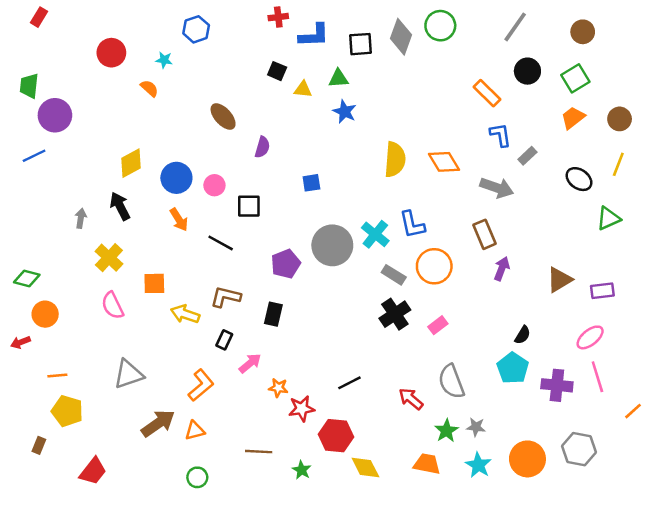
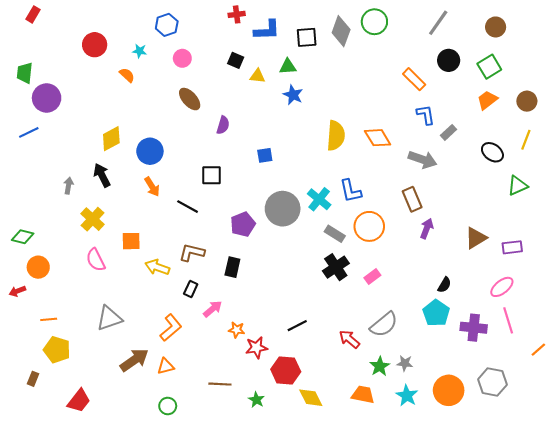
pink circle: (214, 185) -> (182, 58), moved
gray semicircle: (451, 382) -> (384, 325), turned -108

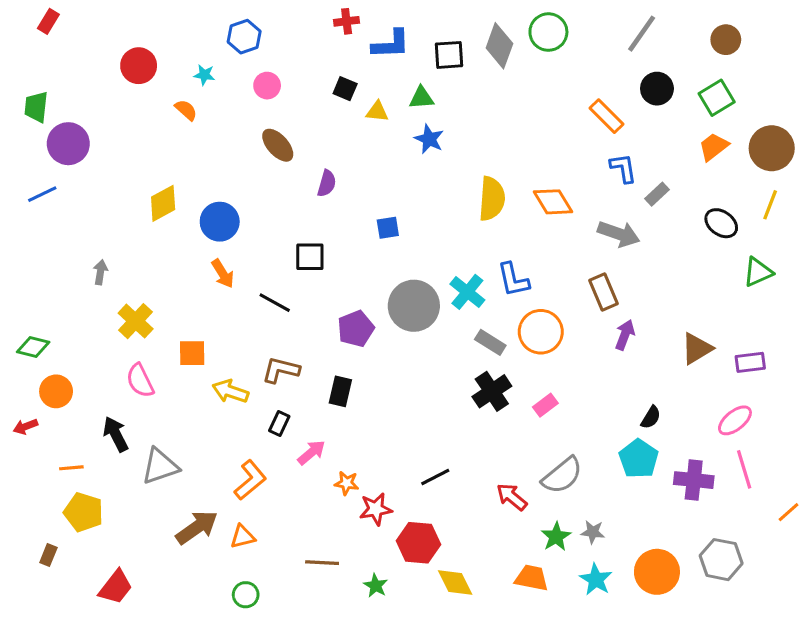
brown circle: (527, 101) -> (772, 148), size x1.5
black arrow: (102, 175) -> (116, 434), moved

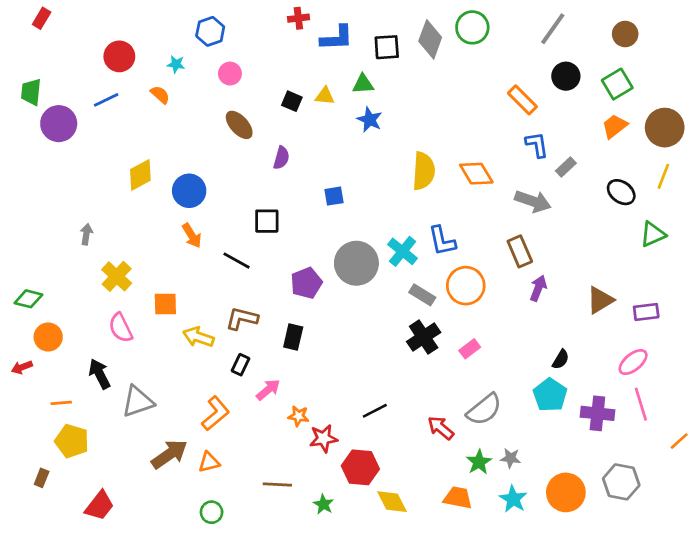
black square: (345, 89) -> (292, 101), moved
blue line: (42, 194) -> (106, 100), moved

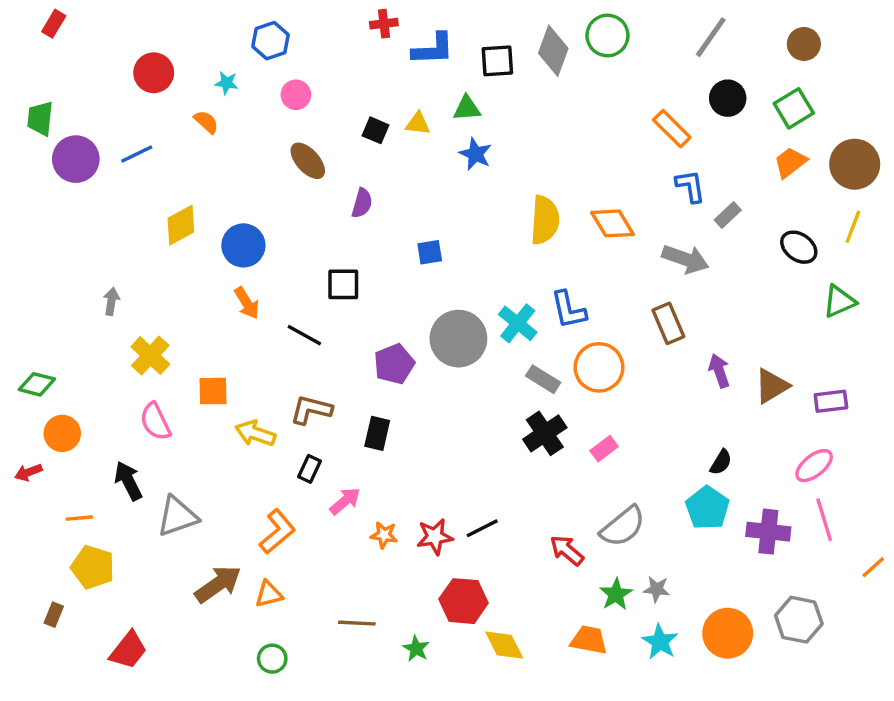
blue line: (106, 100) -> (137, 154), moved
purple arrow: (538, 288) -> (719, 371), moved, turned -40
red star: (323, 438) -> (435, 537), moved

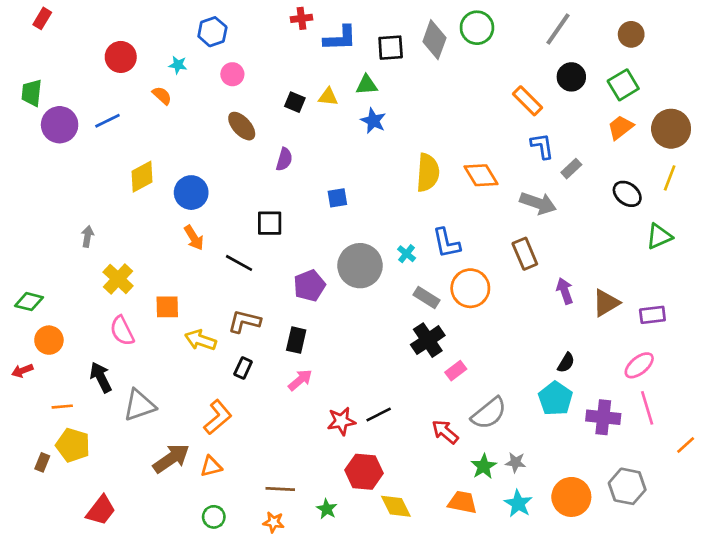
cyan cross: (518, 323) -> (407, 254), size x0.6
pink rectangle: (604, 449) -> (456, 371), moved
pink arrow: (345, 501) -> (300, 380), moved
orange star: (384, 535) -> (274, 522), moved
brown rectangle: (54, 615) -> (42, 462), moved

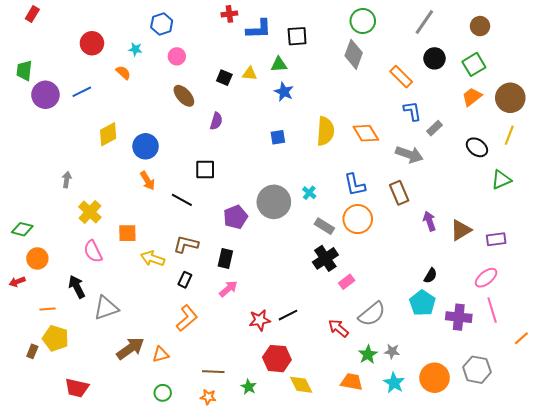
gray diamond: (434, 40) -> (354, 54), moved
blue square: (337, 198) -> (278, 137), moved
blue L-shape: (446, 243) -> (355, 185), moved
orange L-shape: (218, 417) -> (187, 318), moved
red trapezoid: (101, 510) -> (77, 388), turned 65

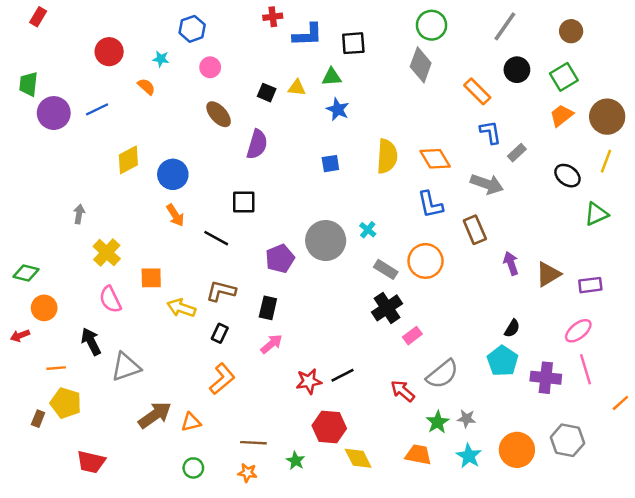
purple semicircle: (216, 121) -> (257, 144), size x1.4
blue L-shape: (355, 185) -> (430, 204), moved

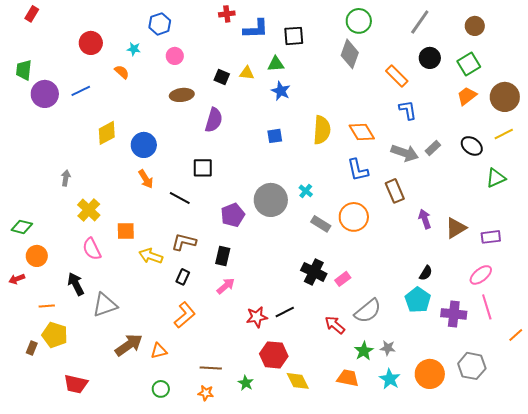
brown ellipse: (219, 114) -> (182, 95), turned -55
gray rectangle: (517, 153) -> (433, 148), moved
yellow line: (606, 161) -> (504, 134), turned 42
black cross: (387, 308) -> (314, 272), moved, turned -30

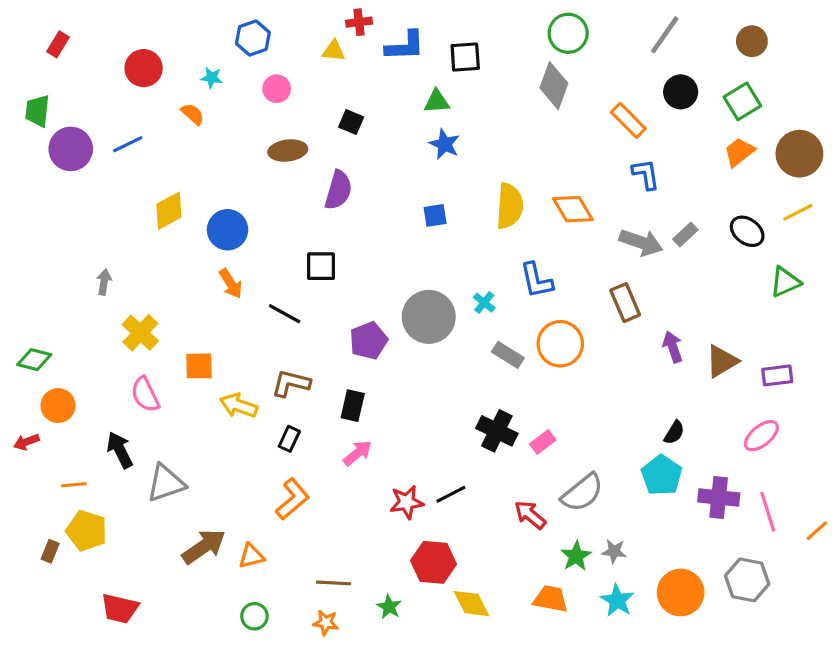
red rectangle: (32, 14) -> (58, 44), moved
yellow triangle: (247, 73) -> (334, 51), moved
blue L-shape: (358, 170) -> (536, 280), moved
pink line: (487, 307) -> (768, 512), moved

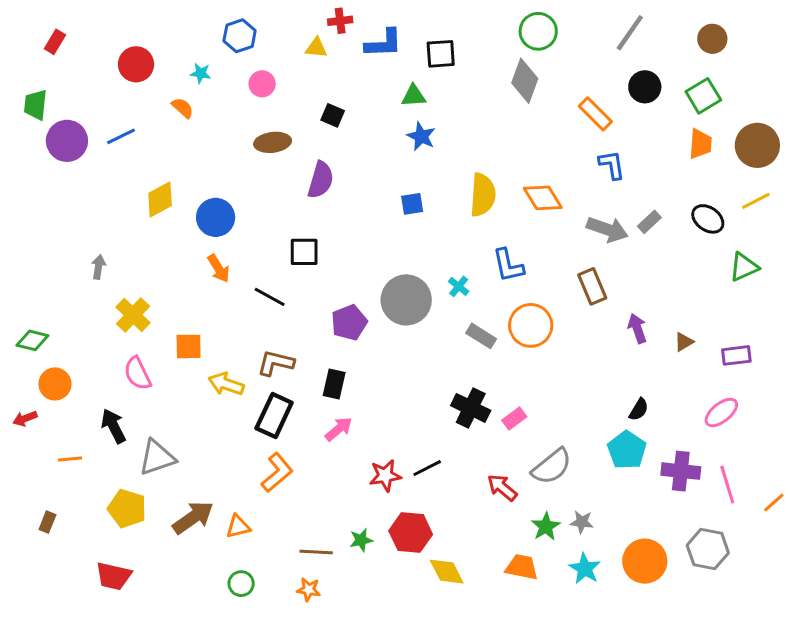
orange trapezoid: (739, 152) -> (700, 144), turned 132
brown triangle: (722, 361) -> (684, 342), size x0.6
black rectangle: (289, 439) -> (274, 415), size x1.8
yellow pentagon: (87, 531) -> (127, 509), moved
green star: (389, 607) -> (361, 540), moved, turned 30

